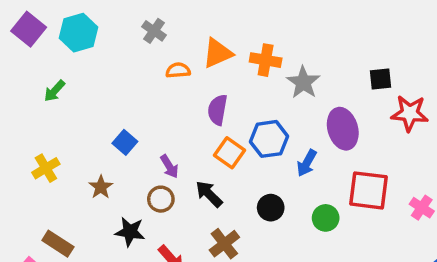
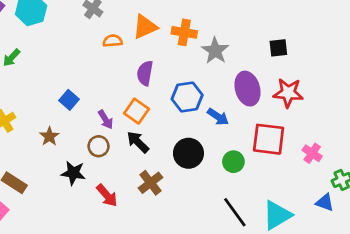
red star: (410, 113) -> (288, 93), moved
orange square: (230, 153) -> (136, 111), moved
blue arrow: (307, 163) -> (218, 117), turned -85
black circle: (271, 208) -> (188, 153), size x1.4

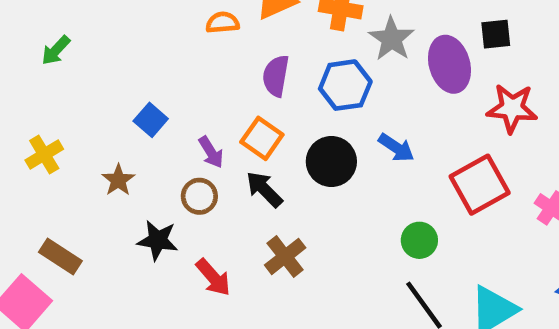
purple ellipse: (247, 89) -> (449, 64), moved
blue hexagon: (187, 97) -> (345, 85), moved
red square: (269, 139) -> (480, 185), turned -36
black circle: (188, 153) -> (331, 162), moved
green circle: (233, 162) -> (419, 240), moved

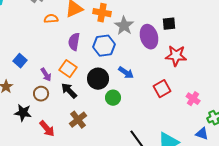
red square: (480, 185) -> (162, 89), size x0.7
green circle: (419, 240) -> (113, 98), moved

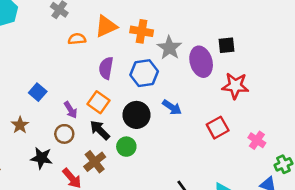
green circle: (113, 98) -> (126, 147), moved
brown cross: (78, 120) -> (95, 162), moved

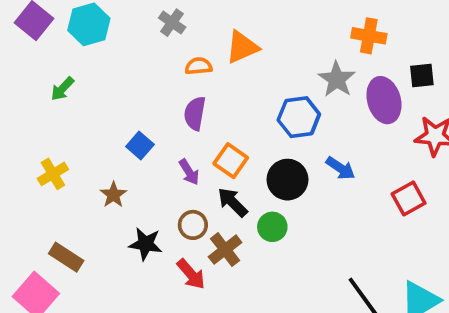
orange cross: (142, 31) -> (369, 36), moved
purple semicircle: (106, 68) -> (195, 113), moved
brown circle: (64, 134) -> (193, 225), moved

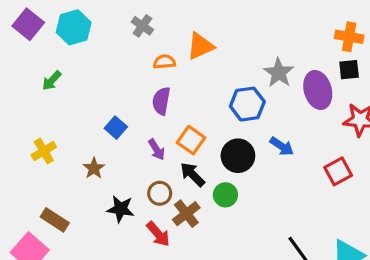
orange cross: (369, 36) -> (349, 37), moved

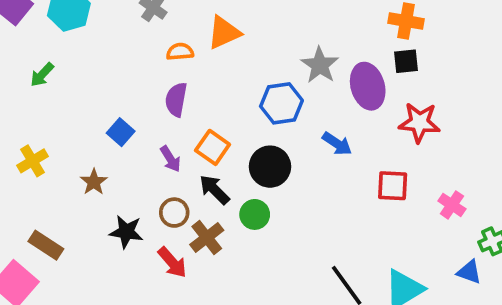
blue arrow: (282, 146) -> (337, 144), moved
red square: (338, 171) -> (393, 186), turned 32

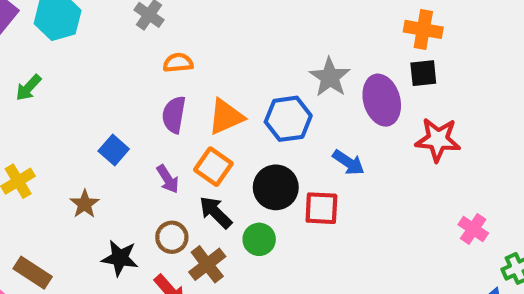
orange triangle: (224, 33) -> (226, 117), moved
red square: (393, 186) -> (321, 208), moved

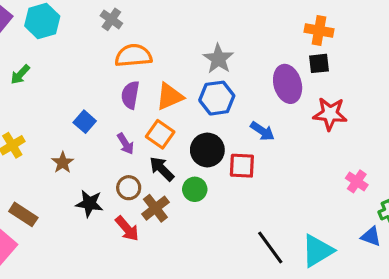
orange semicircle: (178, 63) -> (133, 56), size x1.6
gray star: (330, 77) -> (218, 59), moved

